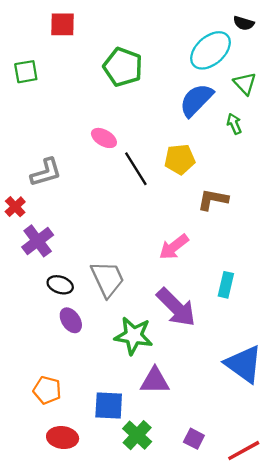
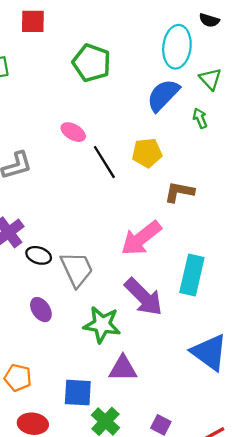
cyan ellipse: (211, 50) -> (177, 47), turned -42
pink arrow: (174, 247) -> (141, 238), size x1.4
black ellipse: (60, 285) -> (39, 255), moved
cyan rectangle: (226, 285) -> (192, 275), size x1.6

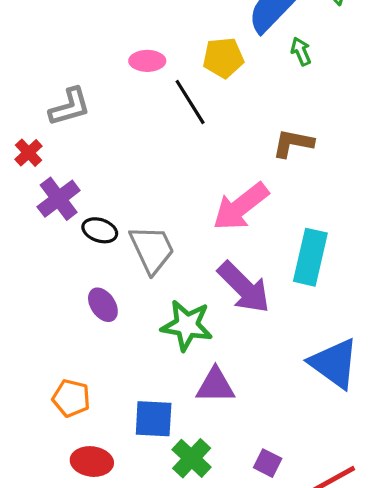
green arrow: (200, 118) -> (301, 51), moved
pink ellipse: (73, 132) -> (147, 61), turned -30
yellow pentagon: (147, 153) -> (223, 58), moved

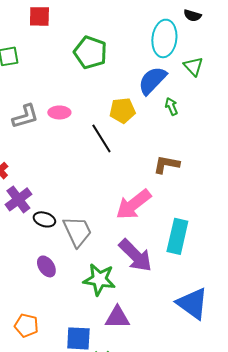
pink ellipse: (147, 61) -> (59, 112), moved
gray L-shape: (70, 107) -> (25, 116), moved

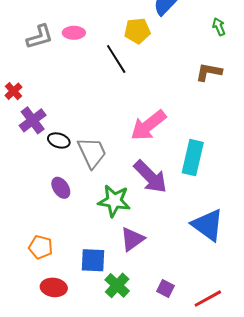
green arrow: (171, 106) -> (219, 27), moved
brown L-shape: (166, 164) -> (209, 72), moved
purple triangle: (117, 317) -> (132, 239), turned -36

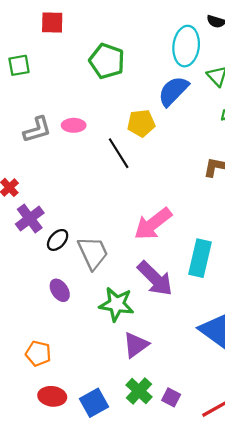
black ellipse: (59, 140) -> (58, 240), turned -65
blue square: (93, 260) -> (94, 403), moved, turned -32
green cross: (117, 285) -> (139, 391), moved

